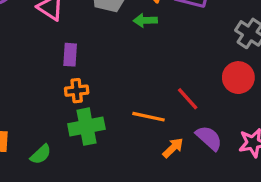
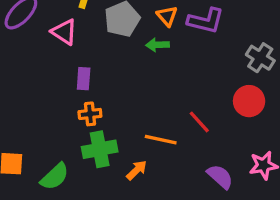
purple semicircle: (209, 138) -> (220, 177), moved
orange arrow: (173, 148) -> (137, 170), moved
green semicircle: (41, 154) -> (55, 177), size x1.4

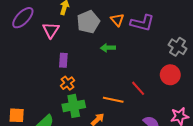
pink triangle: (64, 32) -> (51, 30), turned 30
green arrow: (157, 45) -> (108, 48), moved
orange cross: (90, 114) -> (67, 83), turned -32

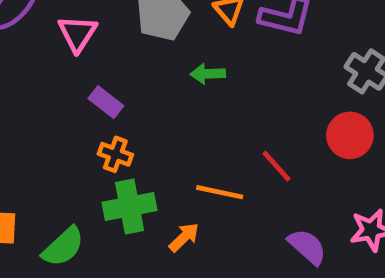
purple rectangle: (63, 60) -> (106, 102), turned -56
orange cross: (67, 83) -> (115, 154), turned -32

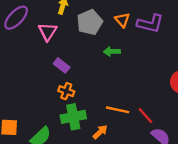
red line: (276, 166) -> (146, 116), moved

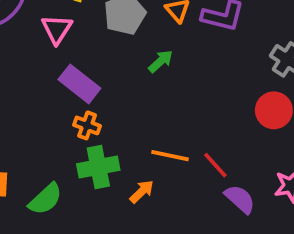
green arrow: (112, 51) -> (161, 61), turned 140
purple rectangle: (62, 65) -> (79, 84), size x1.5

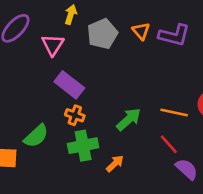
green arrow: (161, 61) -> (129, 119), moved, size x1.4
orange line: (170, 156) -> (174, 113), moved
green semicircle: (45, 199) -> (36, 136), moved

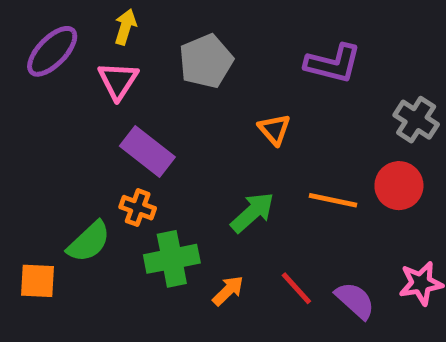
yellow arrow: (71, 14) -> (125, 27), moved
orange triangle: (141, 31) -> (274, 129), moved
orange cross: (75, 115) -> (138, 208), moved
red line: (169, 144) -> (296, 288), moved

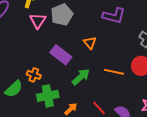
pink triangle: (118, 81) -> (38, 21), moved
purple rectangle: (147, 151) -> (61, 55), moved

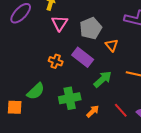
gray pentagon: (62, 15) -> (91, 28), moved
orange cross: (34, 75) -> (56, 61), moved

